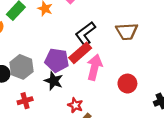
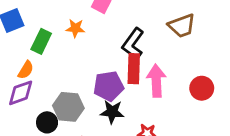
red rectangle: (80, 53) -> (134, 69), turned -30

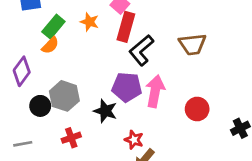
red rectangle: (134, 69) -> (126, 27), moved
orange semicircle: (26, 70) -> (50, 45), moved
purple pentagon: (108, 86) -> (127, 87), moved
purple diamond: (21, 93) -> (22, 71), turned -48

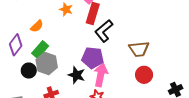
green rectangle: (53, 27) -> (40, 50), moved
brown trapezoid: (193, 44) -> (139, 49), moved
pink arrow: (155, 91) -> (101, 75), moved

